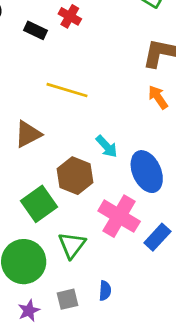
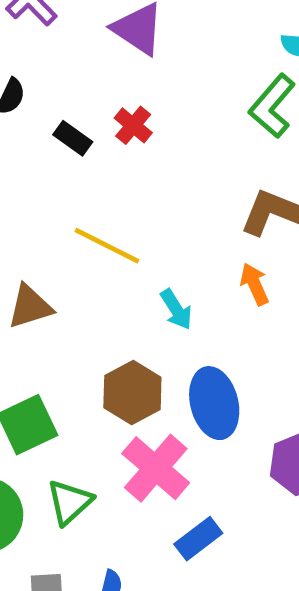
cyan arrow: (107, 146) -> (176, 309), moved
brown hexagon: (75, 176) -> (132, 393), moved
blue rectangle: (157, 237) -> (198, 539), moved

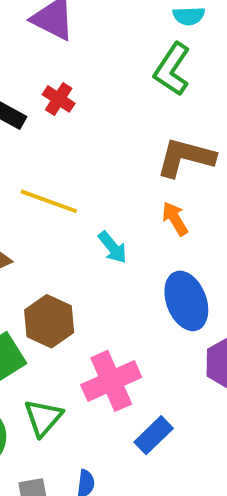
brown hexagon: (132, 393) -> (49, 321), moved
blue ellipse: (214, 403) -> (186, 301), moved
pink cross: (156, 468) -> (111, 381), turned 32

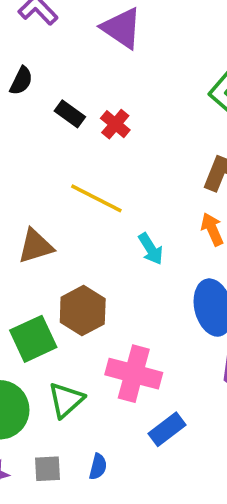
red cross: (59, 99) -> (115, 124), moved
pink cross: (111, 381) -> (134, 374), turned 32

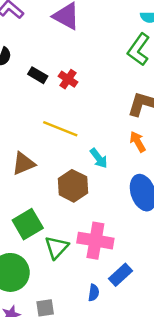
brown hexagon: (83, 311) -> (73, 186), moved
green triangle: (66, 400) -> (57, 247), moved
blue semicircle: (98, 467) -> (94, 293), moved

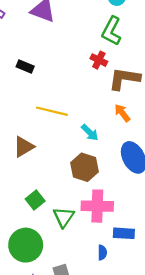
red cross: (68, 79) -> (99, 60), moved
brown hexagon: (73, 186) -> (84, 167), moved
green square: (28, 224) -> (35, 200), size x0.7
blue rectangle: (120, 275) -> (124, 233), turned 54

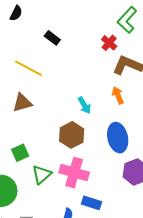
black rectangle: (25, 66) -> (52, 38), moved
yellow line: (52, 111) -> (28, 68), moved

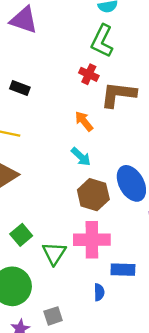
orange arrow: (118, 95) -> (84, 121), moved
brown hexagon: (72, 135) -> (93, 195), moved

